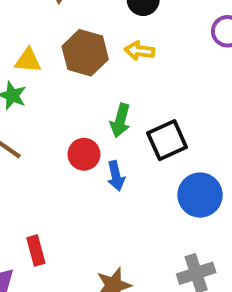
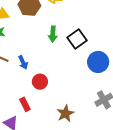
red circle: (84, 154) -> (40, 82), moved
blue arrow: (116, 176) -> (23, 62), moved

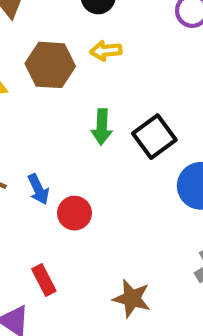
red circle: (40, 82) -> (75, 213), moved
brown star: (65, 114) -> (132, 298), turned -30

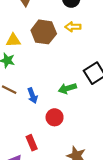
green arrow: (102, 127) -> (67, 88), moved, turned 66
red circle: (75, 213) -> (55, 117), moved

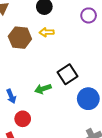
red circle: (55, 117) -> (23, 119), moved

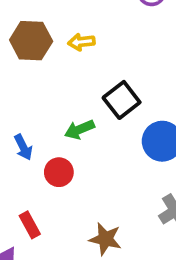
yellow arrow: (47, 32) -> (81, 42), moved
red circle: (23, 119) -> (59, 172), moved

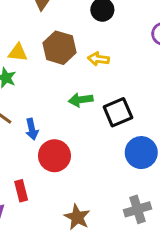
green arrow: (79, 130) -> (81, 100), moved
red circle: (59, 172) -> (54, 156), size x1.4

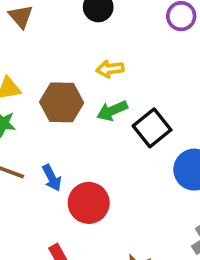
brown hexagon: (60, 48) -> (62, 102), moved
green arrow: (81, 100) -> (112, 111), moved

